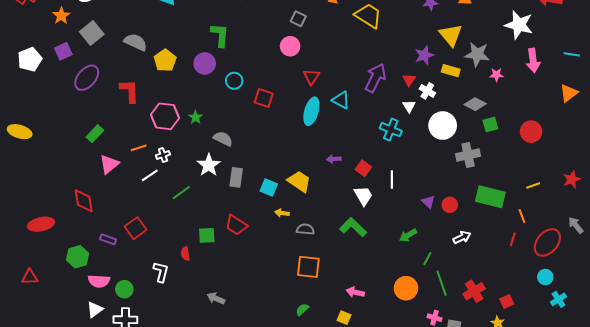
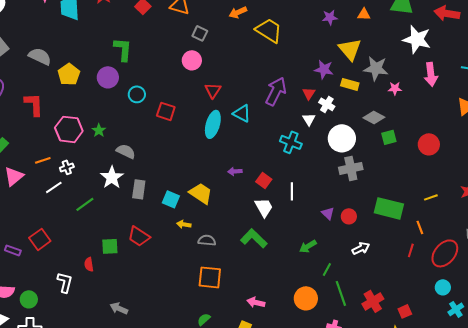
purple star: (424, 55) -> (324, 69), turned 30
gray cross: (468, 155) -> (351, 168), moved

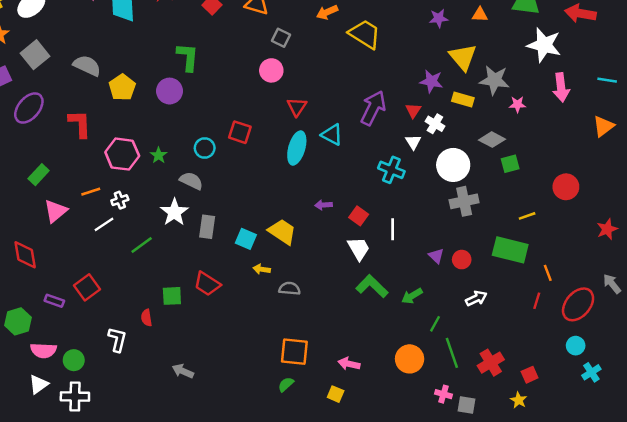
cyan circle: (137, 94) -> (205, 148), moved
red circle: (429, 144) -> (566, 187), moved
yellow line: (431, 197) -> (527, 216), moved
green L-shape: (254, 238) -> (372, 286), moved
orange square: (210, 277) -> (294, 352), moved

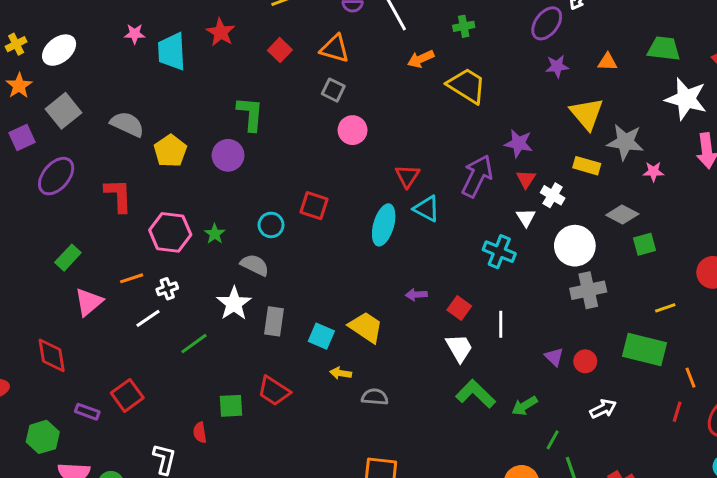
gray square: (281, 38) -> (333, 90), moved
purple star: (431, 81) -> (519, 143), moved
red triangle: (297, 107) -> (407, 176), moved

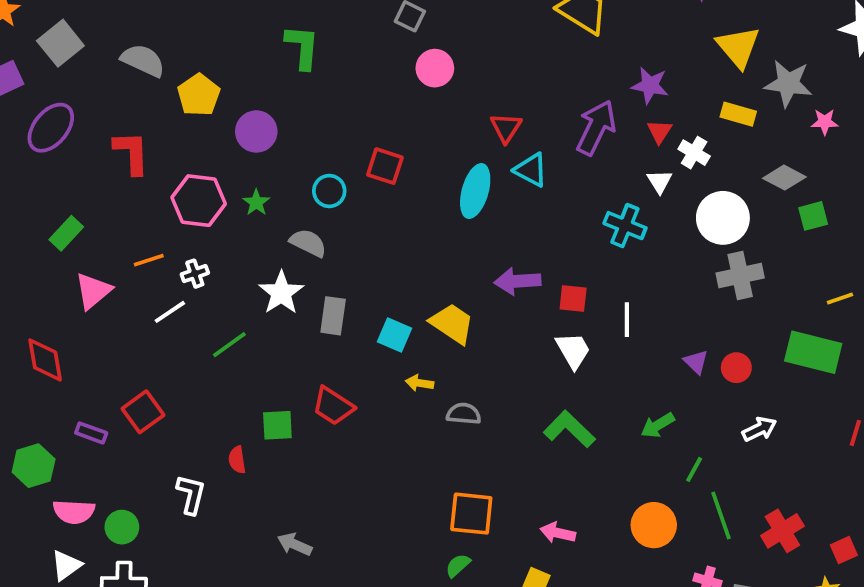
purple circle: (228, 155) -> (256, 131), moved
purple arrow: (416, 295) -> (517, 281), size x1.6
red square: (459, 308) -> (573, 299), turned -30
green L-shape: (476, 394) -> (569, 429), moved

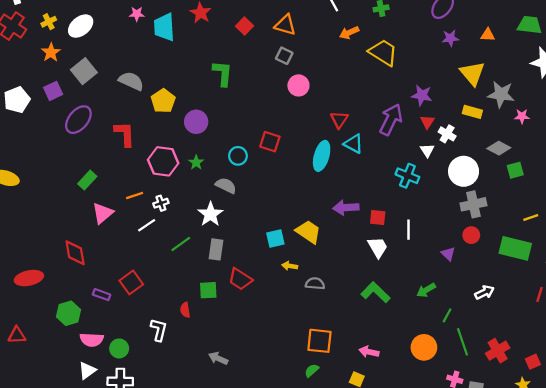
gray rectangle: (333, 316) -> (216, 249), moved
cyan square: (395, 335) -> (275, 238), turned -36
red circle: (736, 368) -> (471, 235), moved

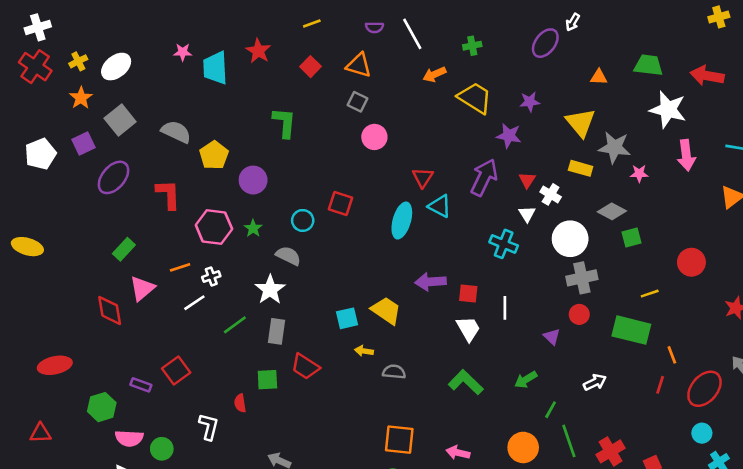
purple star: (450, 38) -> (530, 102), moved
purple star: (422, 95) -> (509, 136), moved
red diamond: (75, 253) -> (110, 310), moved

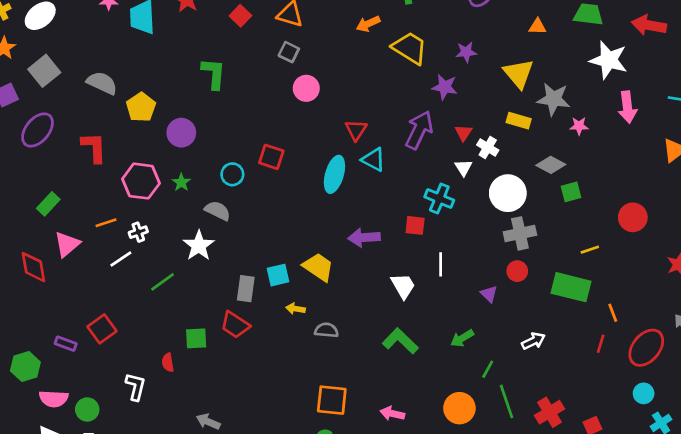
red square: (468, 294) -> (415, 225), moved
gray rectangle: (277, 331) -> (246, 289), moved

